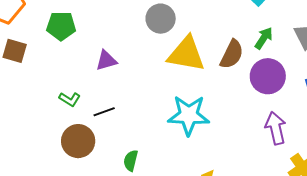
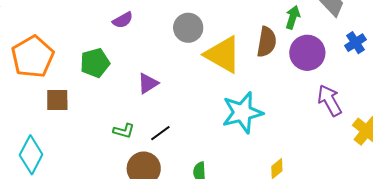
yellow triangle: (186, 54) -> (223, 55), turned 36

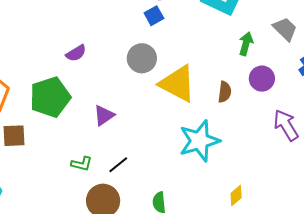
brown semicircle: (267, 42) -> (225, 92), moved, size x0.7
purple circle: (307, 53) -> (262, 79), size x0.7
green pentagon: (95, 63) -> (50, 97), size x1.4

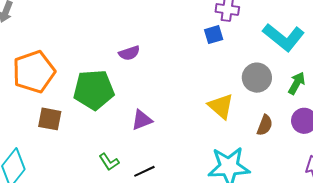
gray circle: (142, 58) -> (257, 78), moved
yellow triangle: (178, 84) -> (221, 106), size x0.7
green L-shape: (82, 164) -> (109, 162), turned 30

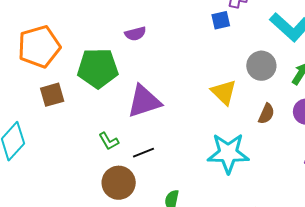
brown square: (50, 119) -> (52, 95), turned -30
purple triangle: (142, 120) -> (144, 101), size x1.6

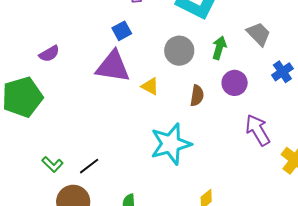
blue square: (221, 20) -> (122, 31), moved
yellow triangle: (224, 92) -> (150, 86), size x0.7
purple triangle: (144, 101) -> (113, 67), moved, turned 42

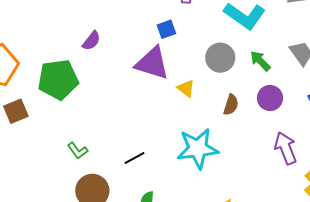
green arrow: (219, 48) -> (260, 61), turned -70
purple semicircle: (49, 54) -> (91, 41), turned -30
black line: (89, 166) -> (135, 158), moved

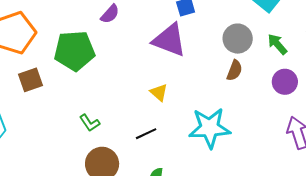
yellow triangle: (186, 88) -> (159, 92), moved
brown semicircle: (231, 105) -> (234, 70), moved

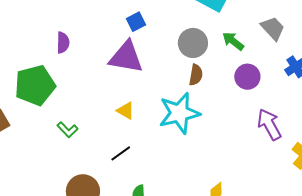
purple semicircle: (110, 14) -> (63, 43), turned -30
green L-shape: (90, 123) -> (67, 130), moved
cyan star: (210, 128) -> (179, 113), moved

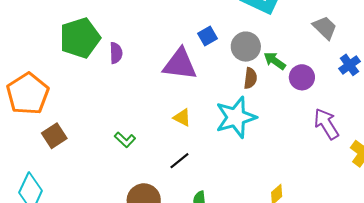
blue square: (136, 22) -> (207, 36), moved
green arrow: (233, 41) -> (275, 61), moved
green pentagon: (35, 85) -> (80, 38), moved

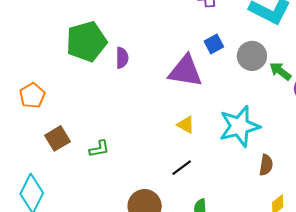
brown semicircle: (250, 78) -> (266, 165), moved
orange pentagon: (28, 94) -> (32, 95), size x0.6
green L-shape: (125, 140) -> (99, 149), moved, turned -55

